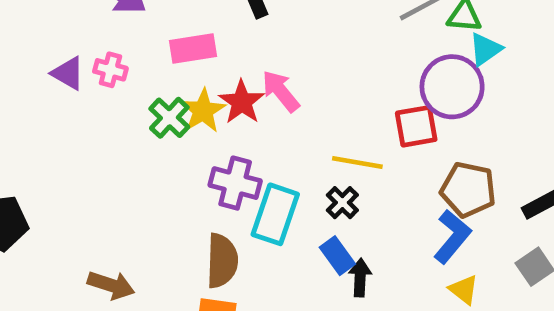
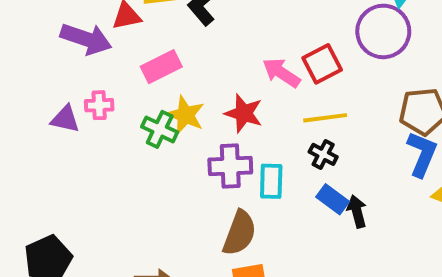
pink arrow: (281, 91) -> (281, 73), moved
red star: (242, 102) -> (244, 113), moved
red square: (416, 126) -> (322, 64), moved
cyan rectangle: (275, 214) -> (271, 181), size x0.7
brown semicircle: (222, 261) -> (240, 233), turned 36

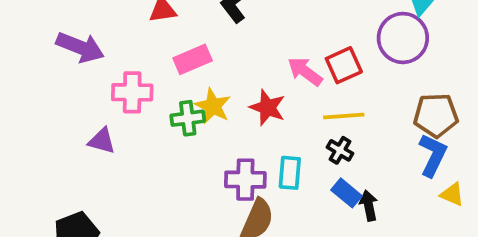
purple arrow: (86, 39) -> (80, 47), moved
pink cross: (99, 105) -> (132, 92), size x1.5
purple triangle: (65, 119) -> (102, 141), moved
green cross: (160, 129) -> (188, 118), turned -36
purple cross: (230, 166) -> (245, 180), moved

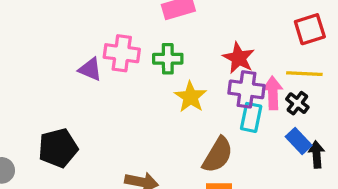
pink arrow: (305, 71) -> (273, 93), moved, turned 44
pink cross: (132, 92) -> (122, 53), moved
yellow star: (213, 106) -> (190, 97), moved
purple cross: (245, 180) -> (247, 89), moved

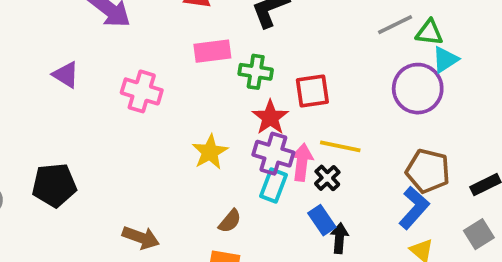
red square: (310, 29) -> (312, 91), moved
green cross: (168, 59) -> (256, 72), moved
purple triangle: (90, 69) -> (66, 75), moved
brown semicircle: (218, 155) -> (230, 221), size x0.6

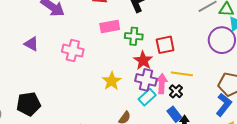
cyan rectangle: (274, 185) -> (147, 97), turned 30

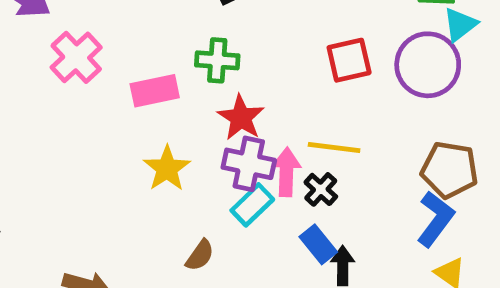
pink rectangle: (110, 27) -> (155, 91), moved
red square: (165, 45) -> (349, 60), moved
pink cross: (73, 51) -> (76, 57), moved, turned 35

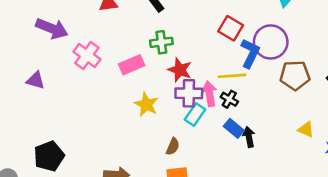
red square: (349, 60) -> (231, 28), turned -35
purple circle: (428, 65) -> (271, 42), moved
blue L-shape: (436, 219) -> (250, 53), moved

